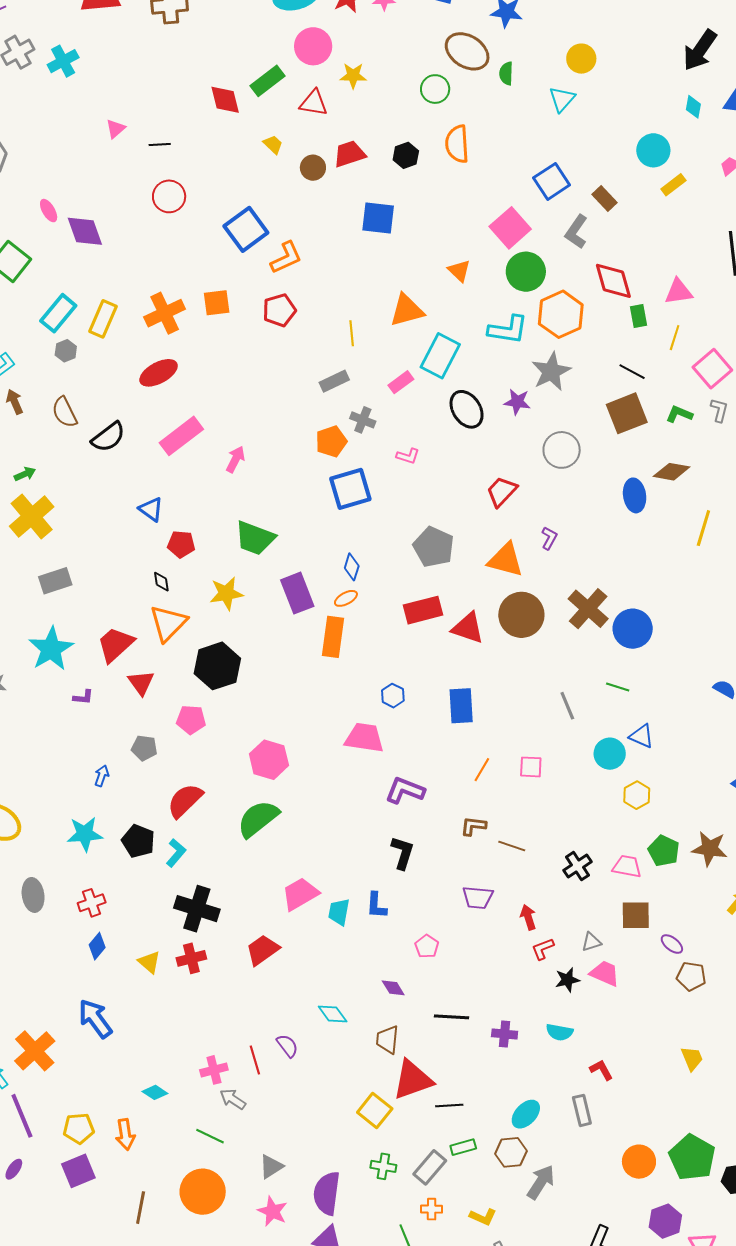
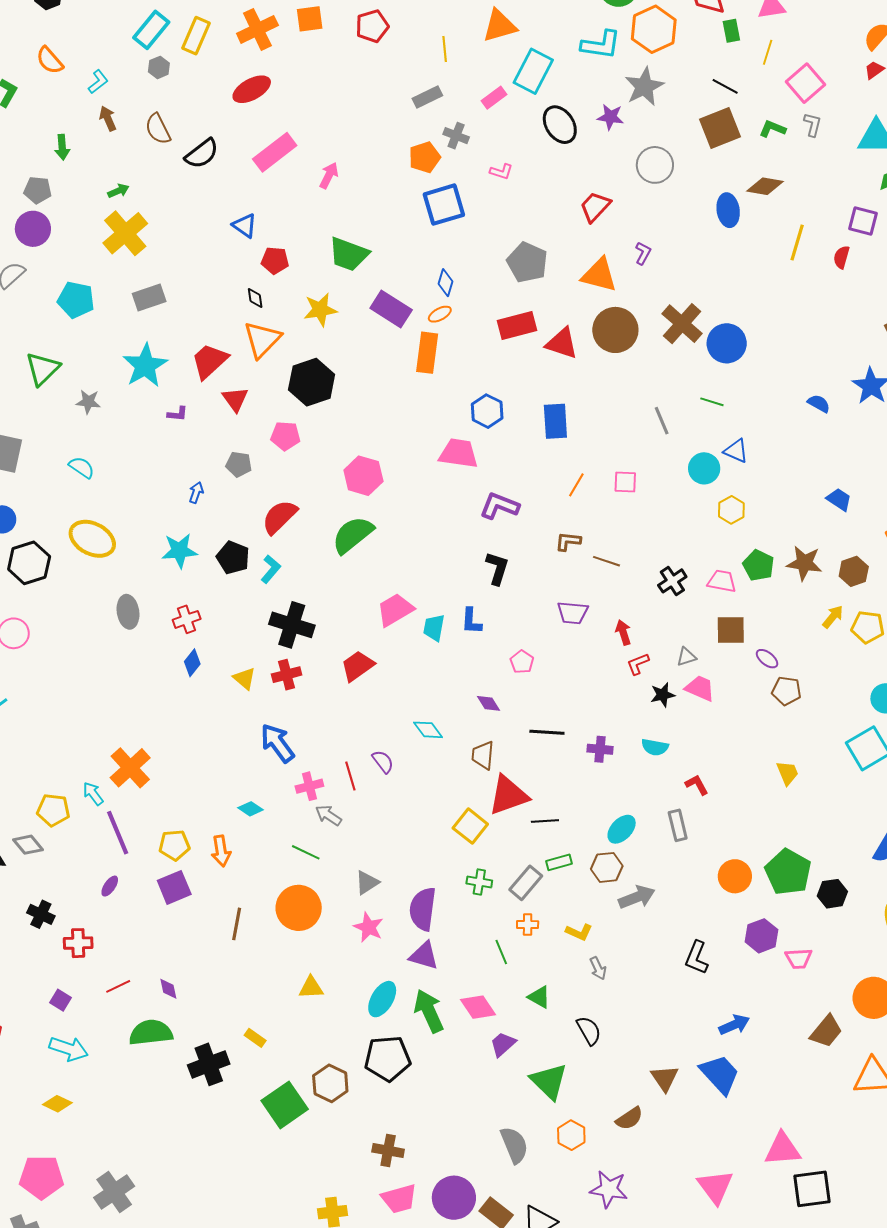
purple rectangle: (297, 593) -> (391, 309), turned -36
blue hexagon: (393, 696) -> (487, 411), size x1.4
blue arrow: (95, 1019) -> (277, 743), moved
gray arrow: (541, 1182) -> (637, 897), turned 36

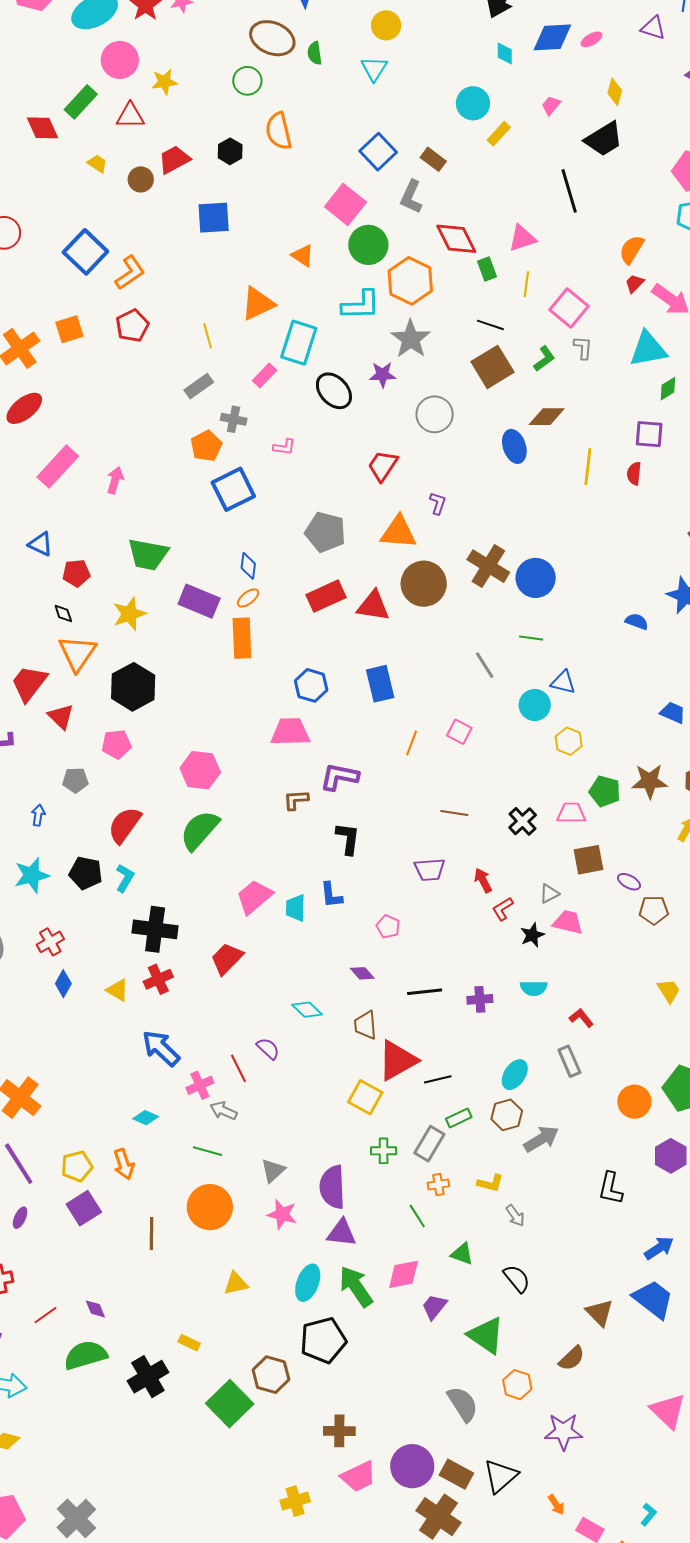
green L-shape: (772, 129) -> (544, 359), turned 132
pink square: (625, 482) -> (459, 732), turned 35
brown L-shape: (568, 541) -> (296, 800), moved
pink diamond: (478, 1007) -> (404, 1274), turned -57

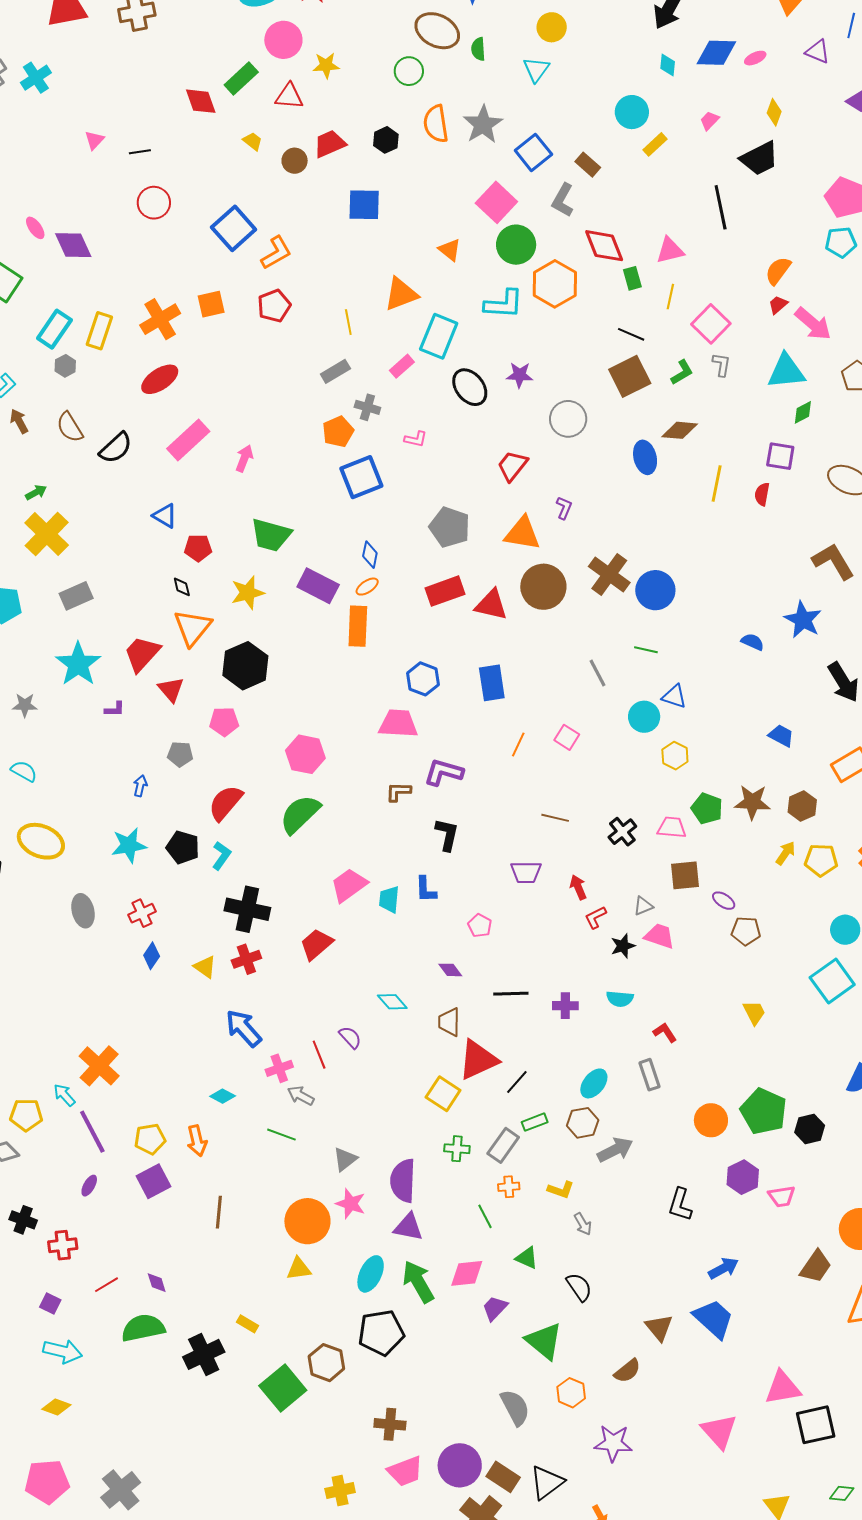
gray star: (411, 339) -> (483, 124), moved
black line: (438, 1079) -> (517, 1082), turned -40
orange circle: (210, 1207) -> (307, 1221), moved

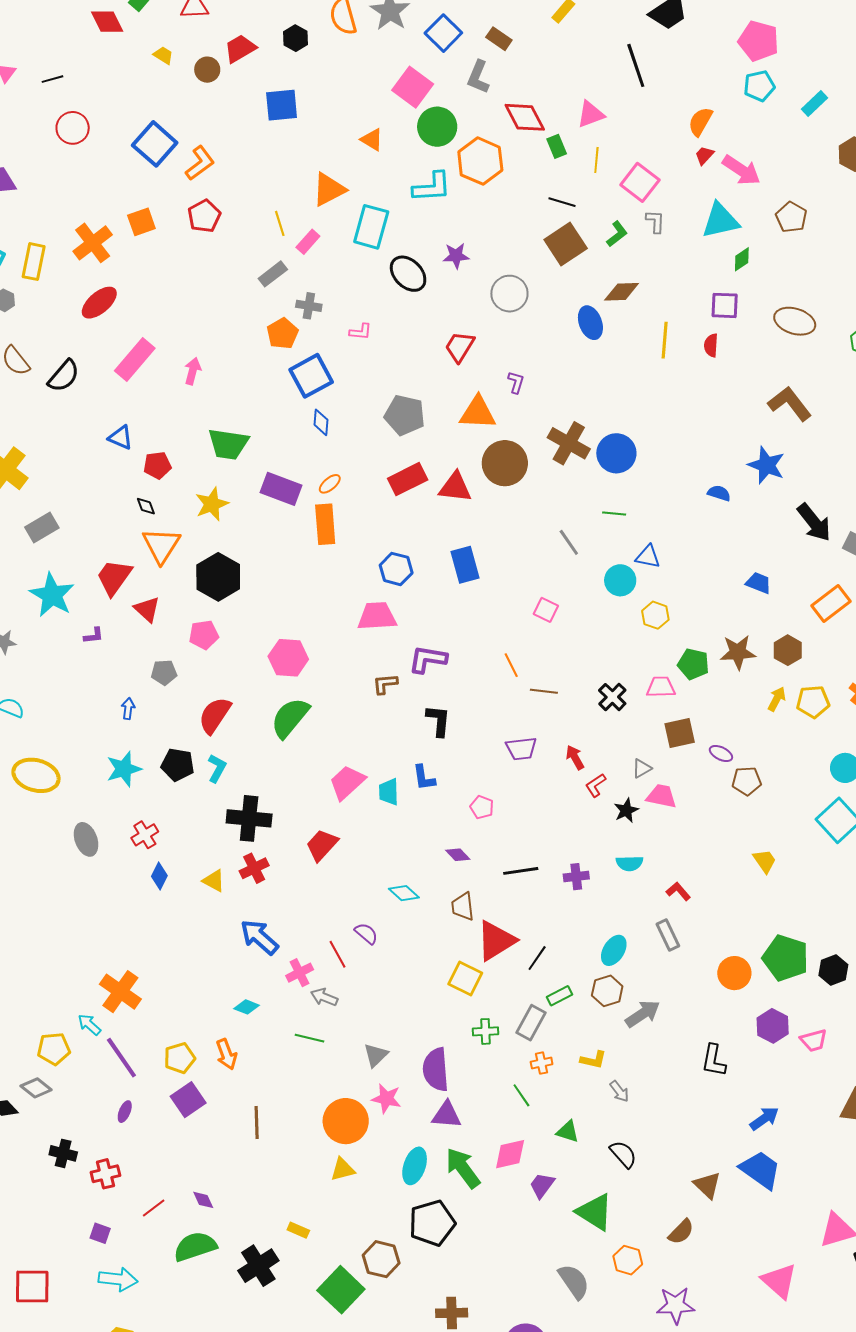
pink rectangle: (402, 366) -> (308, 242), moved
blue diamond: (370, 555) -> (321, 422), moved
orange line: (518, 745) -> (511, 665), moved, turned -45

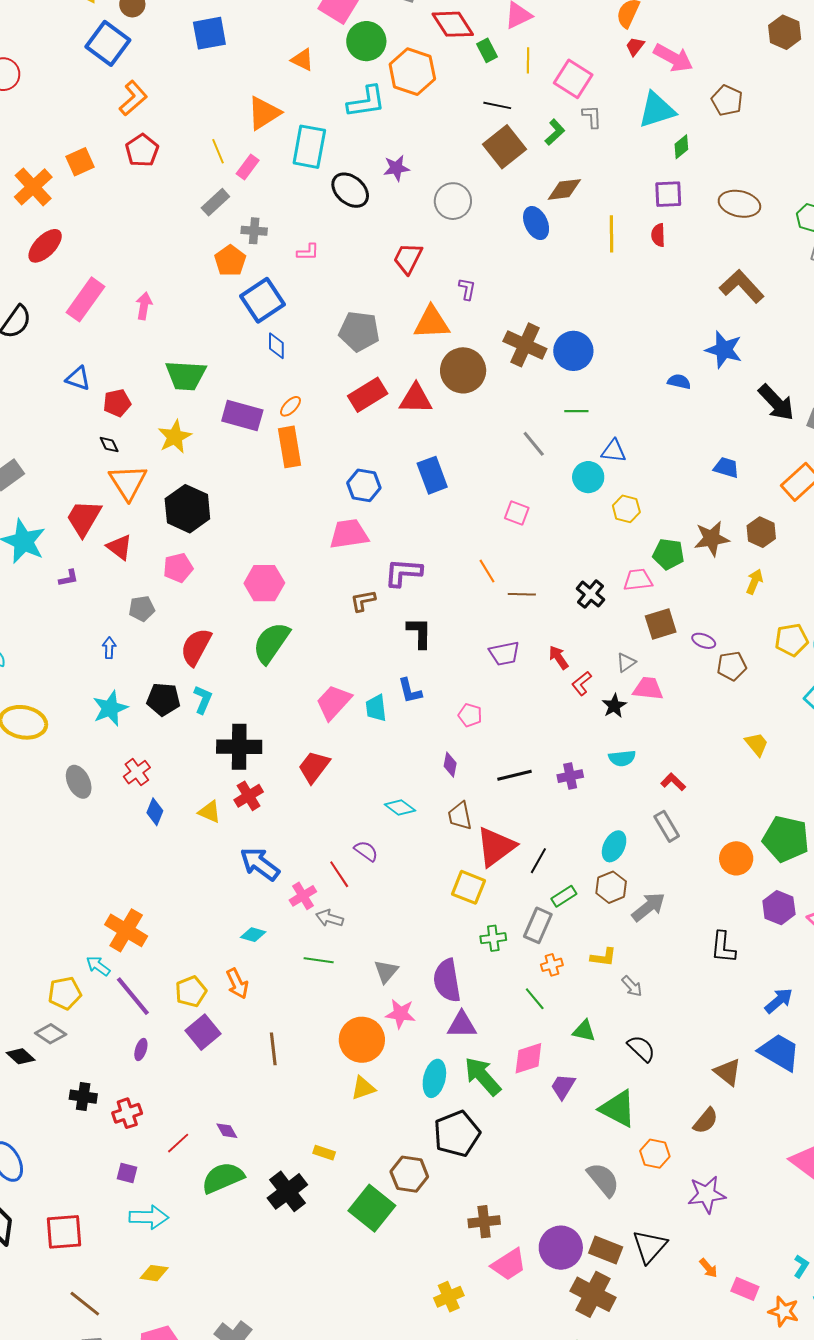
blue square: (155, 144) -> (108, 43), moved
yellow pentagon: (813, 702) -> (791, 640), moved
purple diamond: (458, 855) -> (450, 765), turned 60

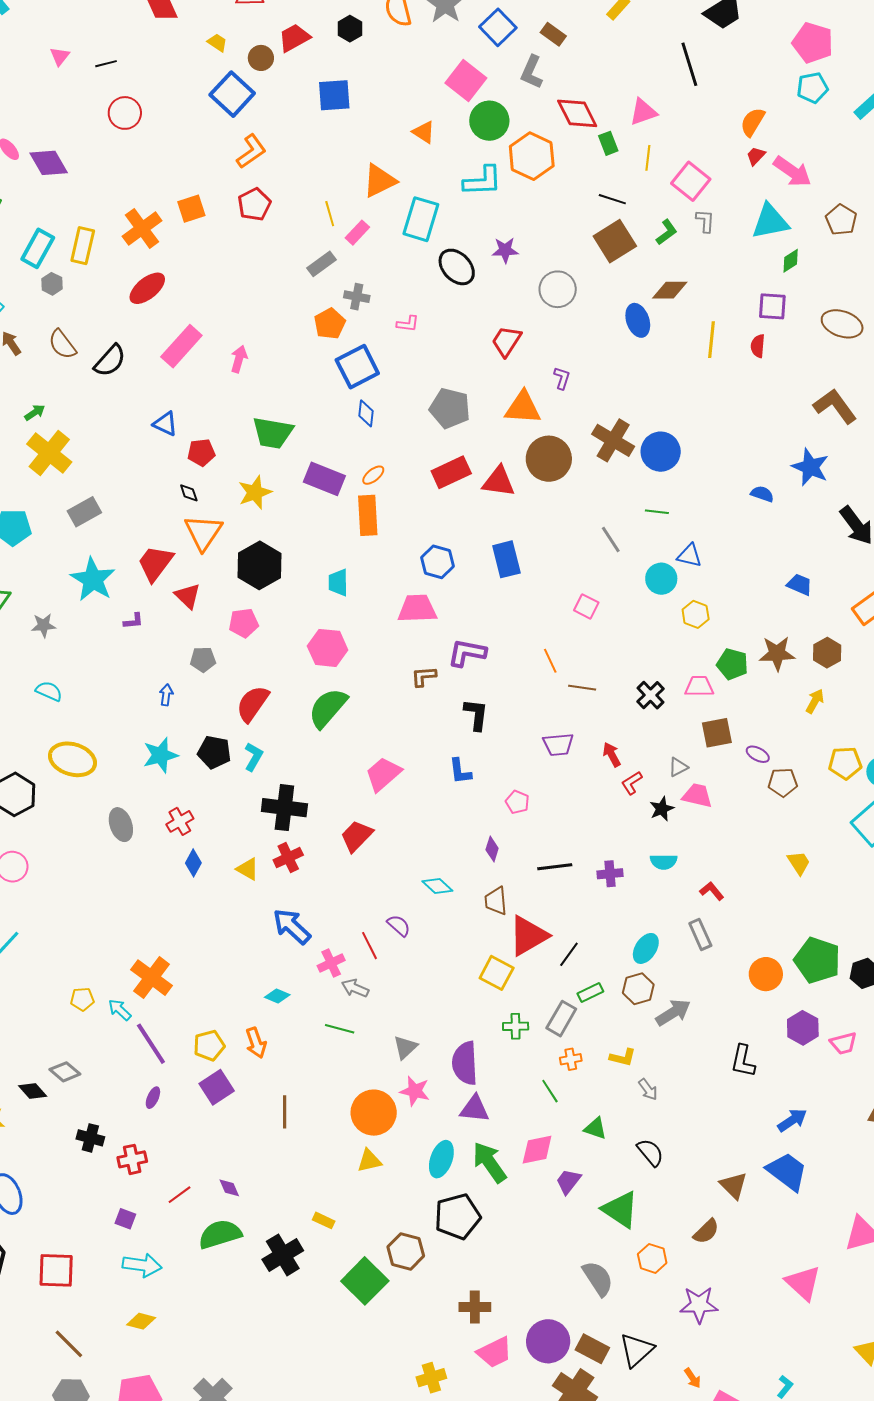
cyan trapezoid: (376, 708) -> (338, 582), moved
yellow pentagon: (65, 993) -> (82, 999), moved, size x0.7

